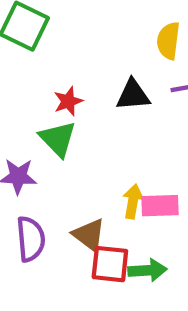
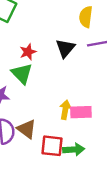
black triangle: (133, 95) -> (65, 48), turned -45
brown triangle: (89, 235) -> (27, 129), moved

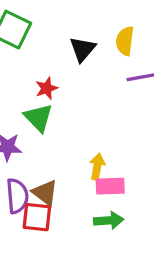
black triangle: (65, 48) -> (82, 49), moved
pink rectangle: (81, 112) -> (110, 186), moved
red square: (52, 146) -> (37, 217), moved

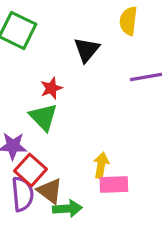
yellow semicircle: (125, 41) -> (128, 21), moved
red square: (37, 217) -> (31, 170), moved, turned 36
green arrow: (109, 220) -> (67, 209), moved

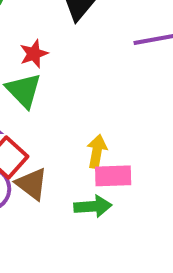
green arrow: (67, 209) -> (93, 206), moved

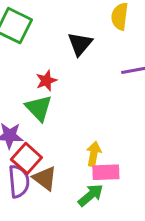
green arrow: (93, 206) -> (91, 195), turned -36

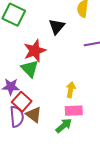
red star: (46, 81) -> (35, 51), size x1.6
yellow arrow: (94, 154) -> (71, 90), moved

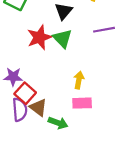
green triangle: (30, 69) -> (62, 38), moved
green arrow: (64, 126) -> (58, 123), moved, turned 60

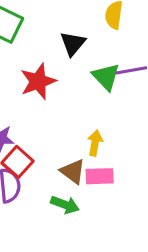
green triangle: (62, 38) -> (106, 77), moved
brown triangle: (38, 107) -> (73, 171), moved

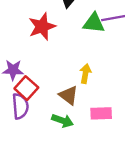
green triangle: (106, 77) -> (94, 23), turned -40
pink rectangle: (100, 176) -> (101, 113), moved

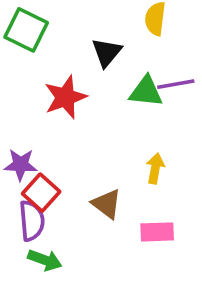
yellow arrow: (85, 74) -> (155, 168), moved
green arrow: (62, 121) -> (45, 260), moved

